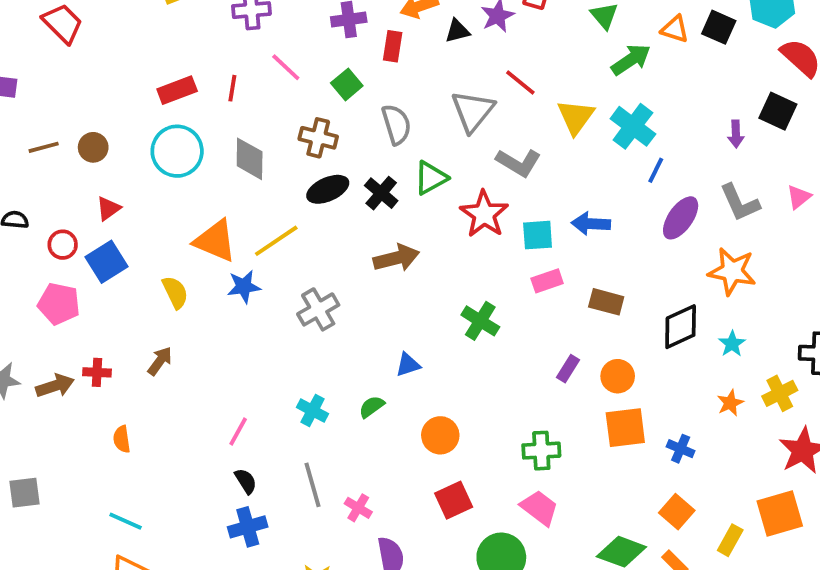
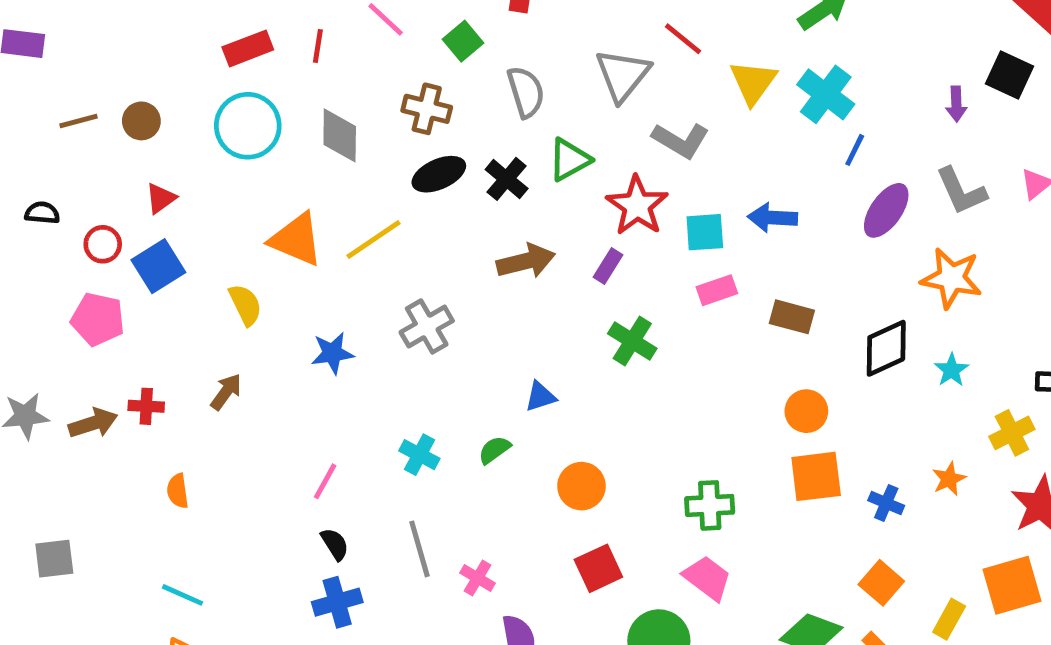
blue star: (244, 287) -> (332, 353), moved
purple rectangle: (568, 369) -> (608, 266), moved
orange star: (730, 403) -> (949, 479), moved

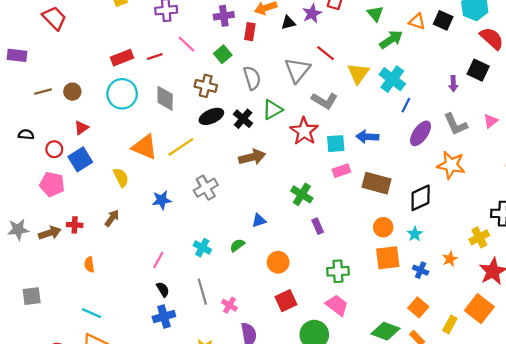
red line: (318, 46) -> (155, 57), turned 63
purple rectangle: (608, 266) -> (318, 226), moved, turned -56
brown rectangle: (792, 317) -> (376, 183), size x1.4
cyan star: (951, 370) -> (415, 234), moved
orange square: (1012, 585) -> (479, 309), turned -36

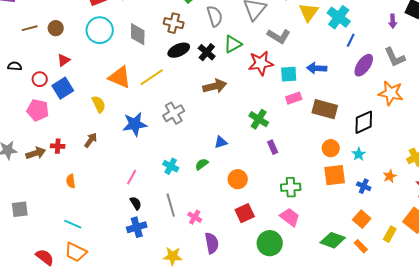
red star: (304, 131) -> (261, 63), turned 30
blue star: (162, 200) -> (135, 124), size x1.4

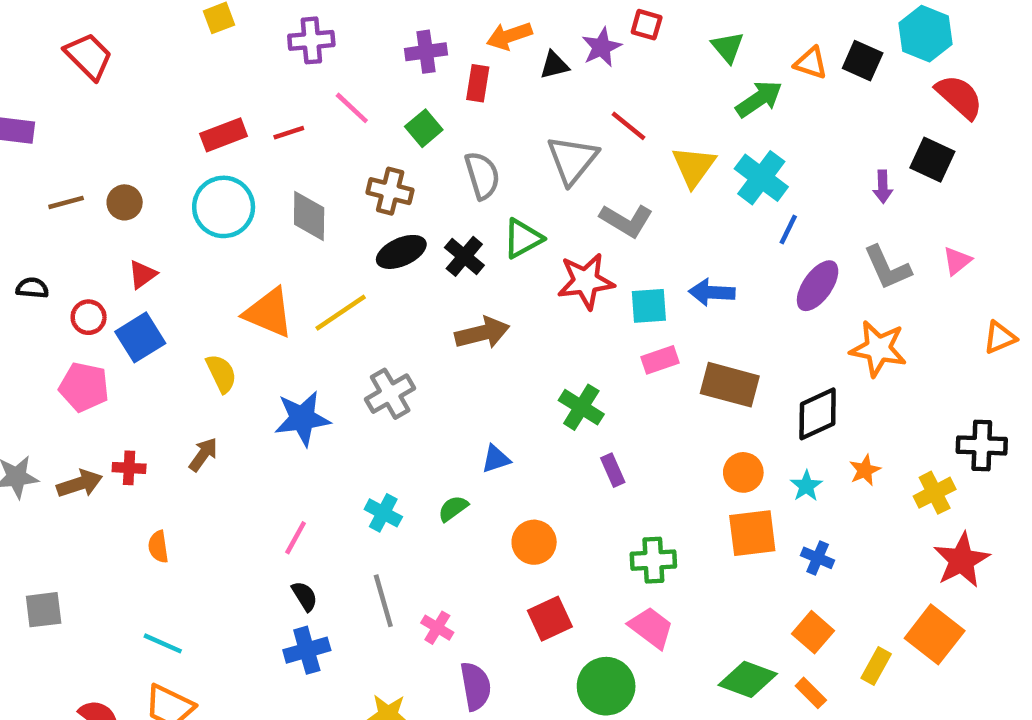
orange star: (390, 176) -> (865, 470), moved

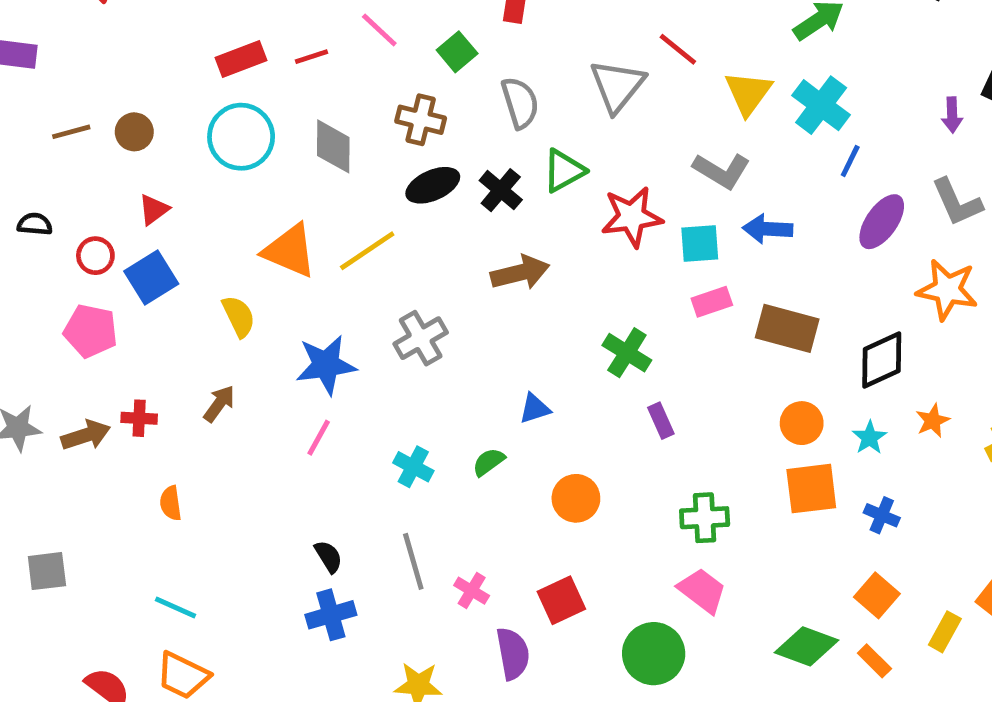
gray L-shape: (626, 220) -> (722, 171), moved
pink line: (296, 538) -> (319, 438), moved
red square: (550, 619) -> (561, 600), moved

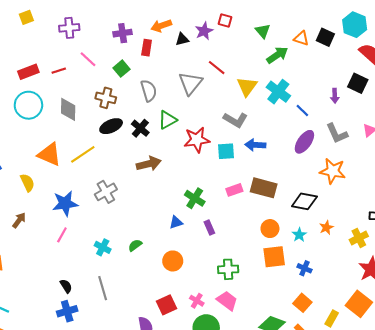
blue line: (850, 161) -> (302, 110), moved, turned -72
pink rectangle: (712, 302) -> (234, 190), moved
black diamond: (882, 360) -> (304, 201), turned 35
blue triangle: (535, 409) -> (176, 222), moved
pink cross: (472, 591) -> (197, 301), moved

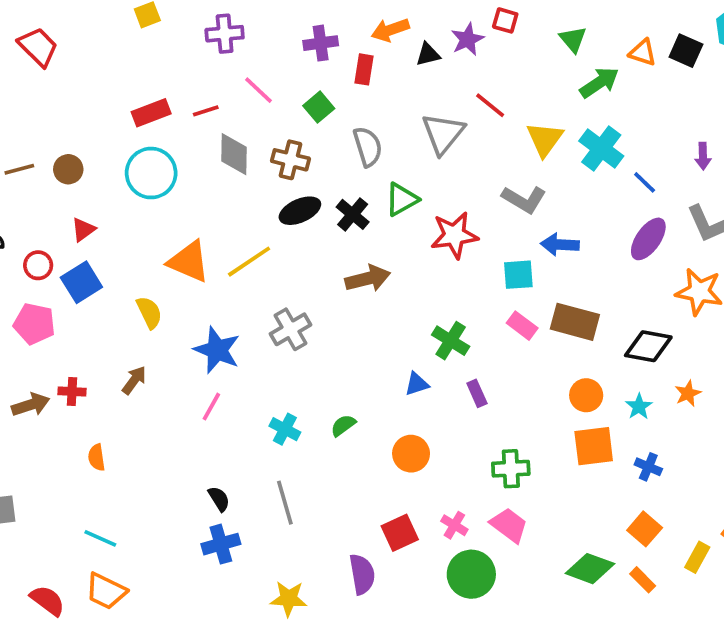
gray diamond: (68, 109) -> (234, 154), moved
cyan square: (226, 151) -> (518, 275), moved
pink rectangle: (234, 190) -> (522, 326), turned 56
blue star: (65, 203) -> (217, 350), turned 30

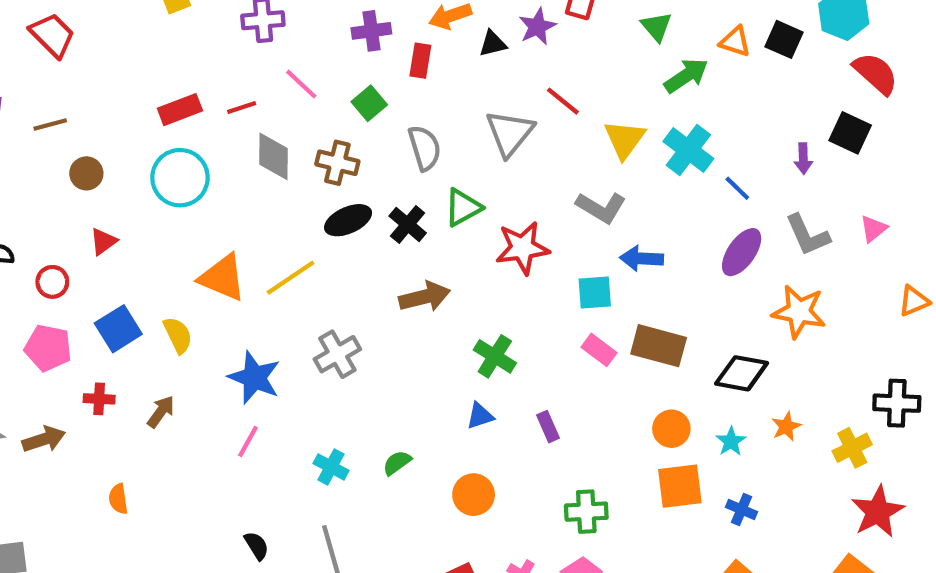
brown line: (19, 169) -> (50, 124), moved
blue square: (81, 282) -> (118, 329), moved
green cross: (451, 341) -> (495, 356), moved
red cross: (72, 391) -> (99, 399), moved

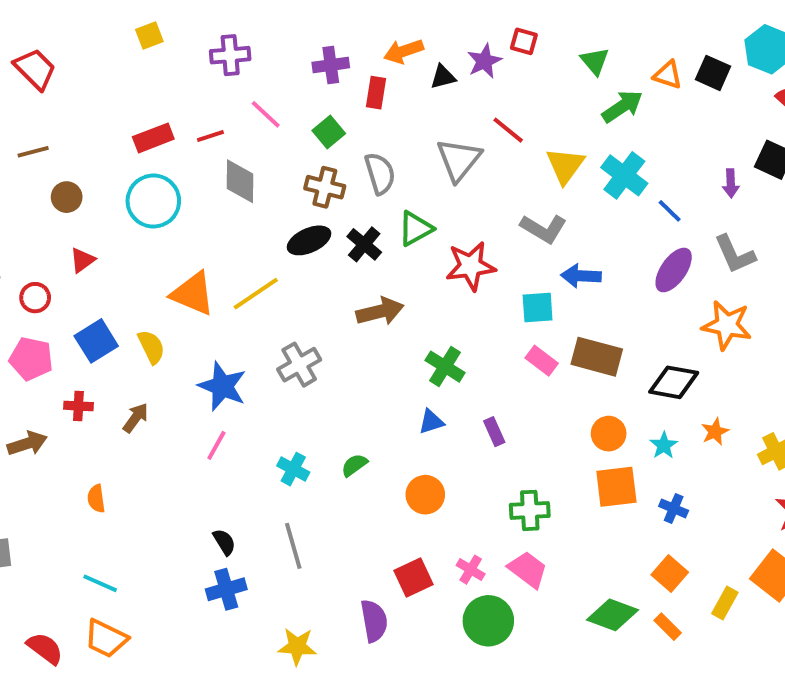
brown cross: (337, 163) -> (325, 187), moved

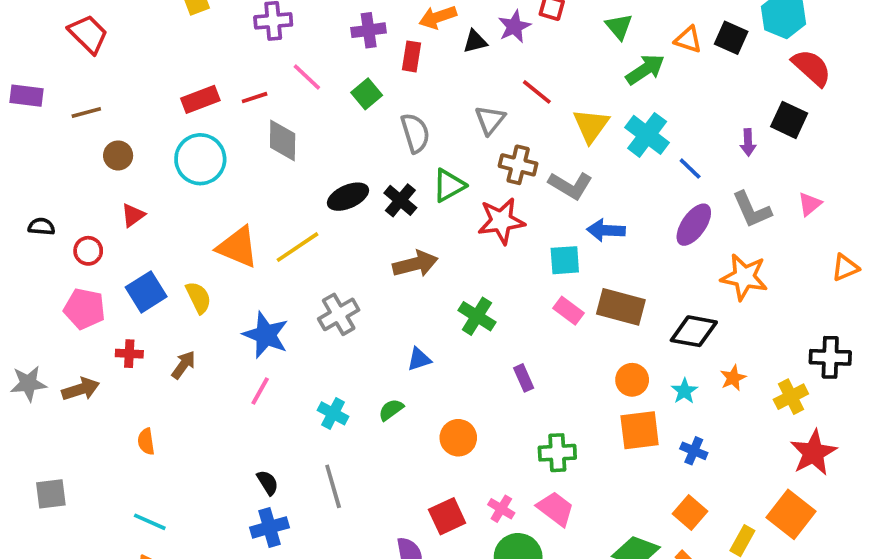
gray triangle: (459, 160) -> (490, 120), size x0.7
brown cross: (325, 187) -> (518, 165), moved
blue triangle: (431, 422) -> (419, 359), moved

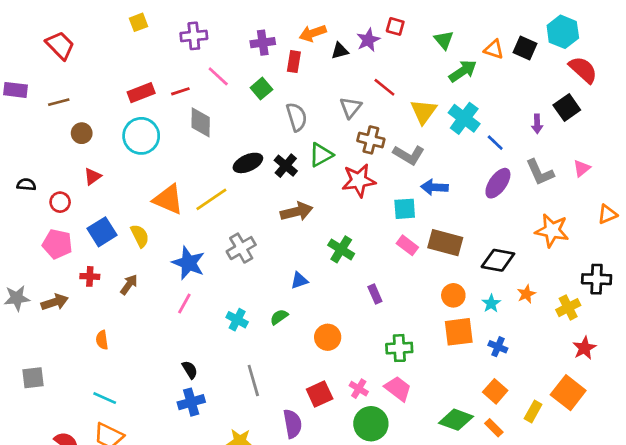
black square: (789, 120) -> (567, 108), turned 30
orange star: (744, 277) -> (552, 230), moved
red star: (813, 453) -> (584, 348), size x0.7
gray line: (333, 486) -> (253, 380), moved

